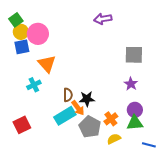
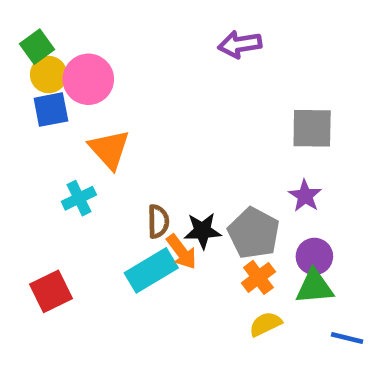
gray pentagon: (90, 127) -> (254, 233), moved

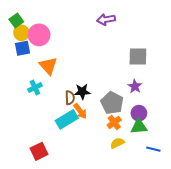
black star: (202, 231) -> (82, 92), moved
red square: (51, 291) -> (39, 151), moved

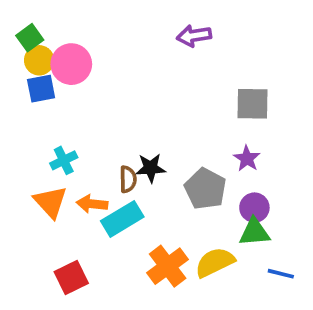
orange triangle: (48, 66) -> (50, 202), moved
orange arrow: (80, 111) -> (92, 204), moved, turned 133
orange cross: (114, 122) -> (168, 266), moved, size x1.5
yellow semicircle: (117, 143) -> (215, 262), size x1.5

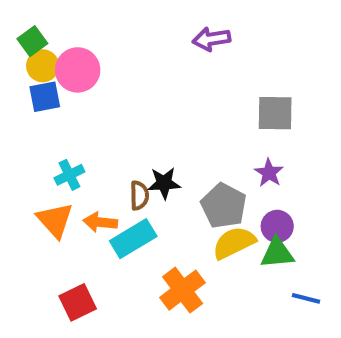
yellow semicircle: (215, 262) -> (234, 243), moved

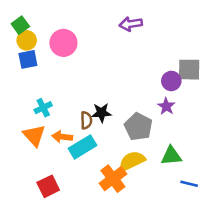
pink circle: (78, 70) -> (63, 43), moved
gray square: (275, 113) -> (189, 70), moved
purple circle: (277, 226) -> (171, 81), moved
yellow semicircle: (234, 243) -> (132, 161), moved

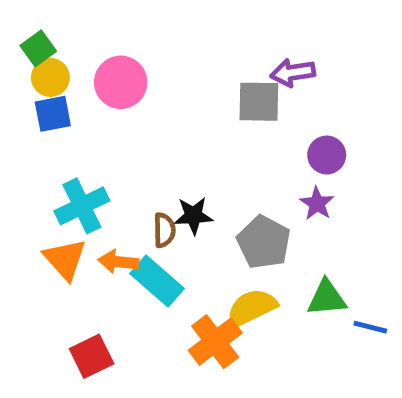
purple arrow: (131, 24) -> (293, 73), moved
gray square: (189, 70) -> (259, 102), moved
cyan cross: (43, 108) -> (82, 206), size x1.5
cyan rectangle: (82, 147) -> (157, 281), turned 72
blue line: (189, 184) -> (370, 327), moved

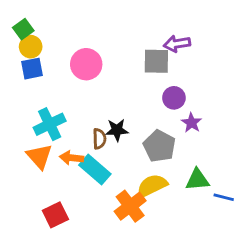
pink circle: (121, 82) -> (86, 64), moved
purple circle: (327, 155) -> (174, 98), moved

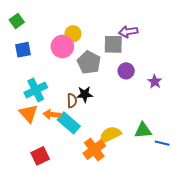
yellow circle: (31, 47) -> (73, 34), moved
purple star: (192, 123) -> (155, 82), moved
gray pentagon: (159, 146) -> (89, 62), moved

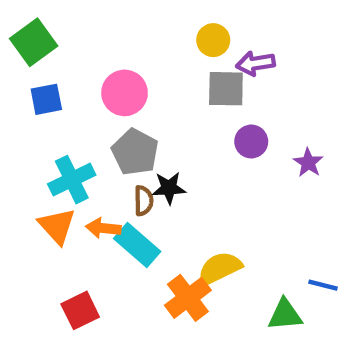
green square: (17, 21) -> (34, 42), size x1.5
yellow circle: (73, 34) -> (213, 40), moved
gray pentagon: (89, 62) -> (135, 152), moved
green triangle: (143, 130) -> (285, 315), moved

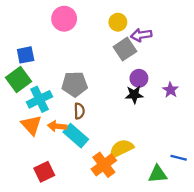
green square: (34, 42) -> (19, 79), moved
gray square: (226, 89) -> (125, 49), turned -35
pink circle: (125, 93) -> (64, 19), moved
gray pentagon: (135, 152) -> (75, 84), turned -30
black star: (169, 188) -> (134, 95), moved

